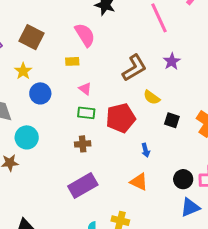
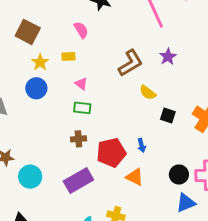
pink semicircle: (85, 35) -> (81, 30), size x0.7
yellow star: (23, 71) -> (40, 62), moved
red pentagon: (121, 118) -> (111, 153), moved
cyan circle: (27, 137) -> (30, 177), moved

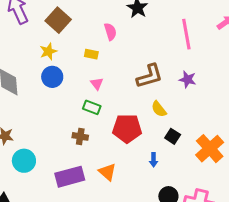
purple star: (168, 57) -> (188, 79), turned 30
yellow star: (40, 62) -> (48, 51), moved
blue arrow: (141, 145) -> (154, 160), moved
red pentagon: (111, 153) -> (127, 128), moved
orange triangle: (135, 177) -> (107, 172), moved

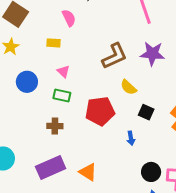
blue circle: (52, 77) -> (27, 82), moved
purple star: (188, 79) -> (152, 54), size x1.4
orange triangle: (107, 172) -> (88, 172), moved

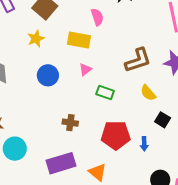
yellow rectangle: (54, 43) -> (79, 40), size x1.6
pink triangle: (63, 71) -> (85, 69), turned 32
green rectangle: (62, 96) -> (105, 93), moved
red pentagon: (100, 111) -> (116, 135), moved

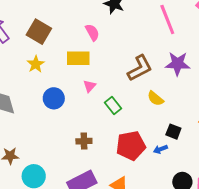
green rectangle: (105, 93) -> (113, 105), turned 42
black square: (163, 120) -> (173, 132), moved
blue arrow: (144, 144) -> (160, 149), turned 80

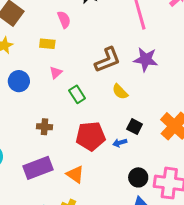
yellow rectangle: (78, 58) -> (47, 44), size x0.7

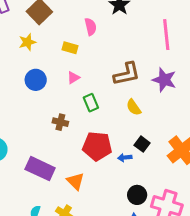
brown cross: (45, 127) -> (60, 122), moved
purple rectangle: (38, 168) -> (40, 169), turned 36

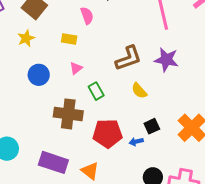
brown cross: (60, 122) -> (68, 114), size x1.8
black square: (142, 144) -> (152, 126), turned 35

